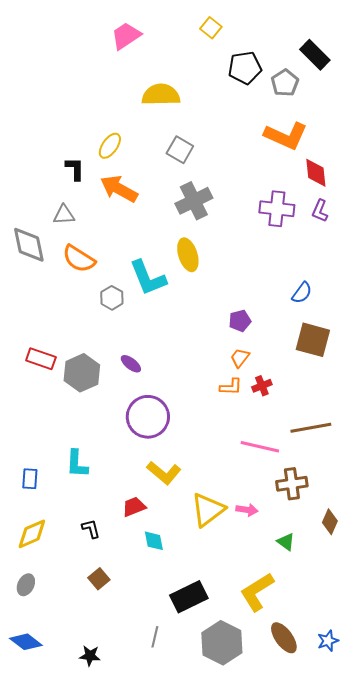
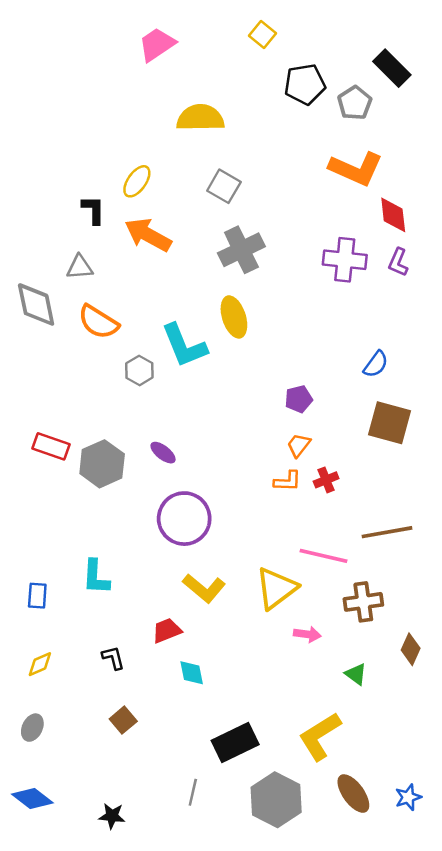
yellow triangle: (208, 510) -> (276, 588), moved
yellow diamond: (32, 534) -> (40, 664), size x0.7

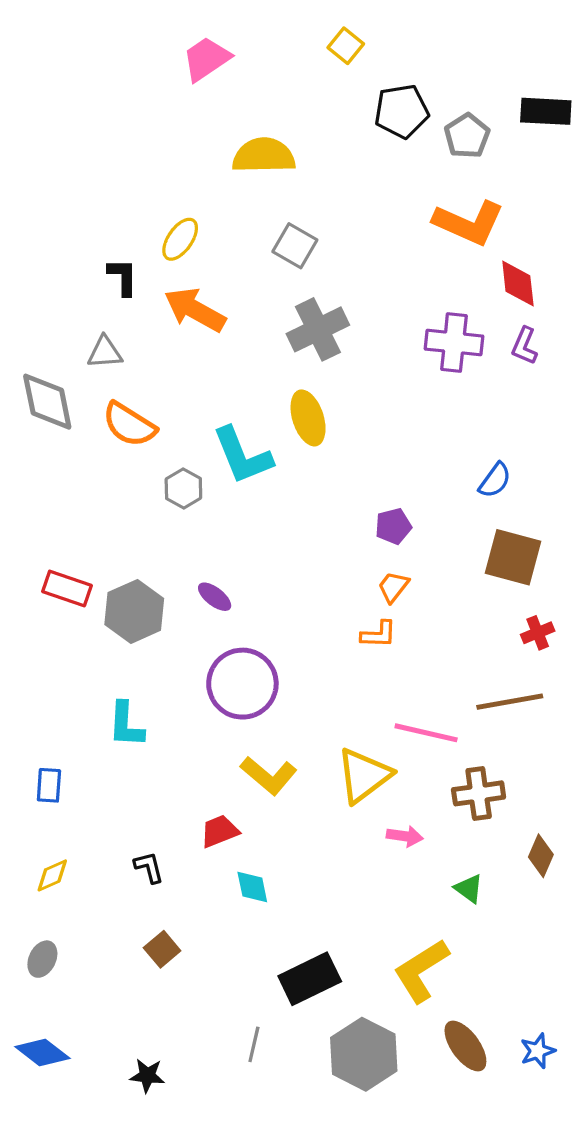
black rectangle: (392, 68) -> (546, 111), moved, turned -42
red cross: (326, 480) -> (538, 633), moved
cyan L-shape: (96, 577) -> (126, 725), moved

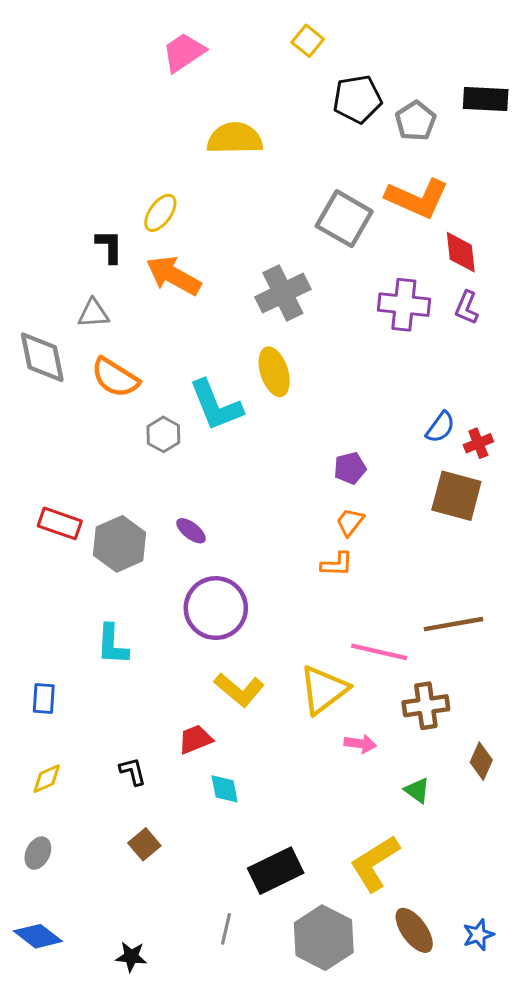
gray square: (295, 246) -> (344, 219), moved, size x1.4
red cross: (538, 633) -> (478, 443), moved

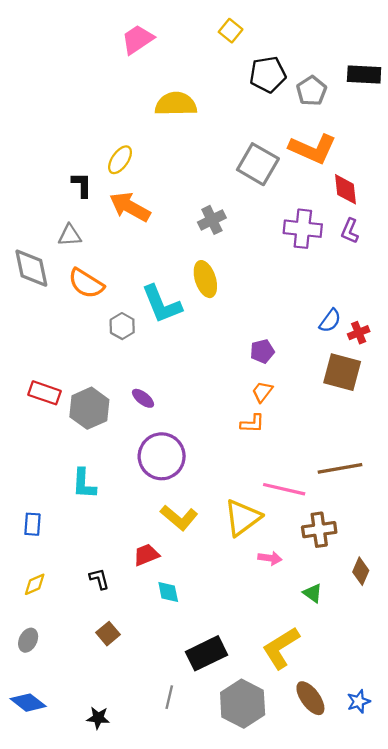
gray cross: (283, 293) -> (212, 220), size x0.7

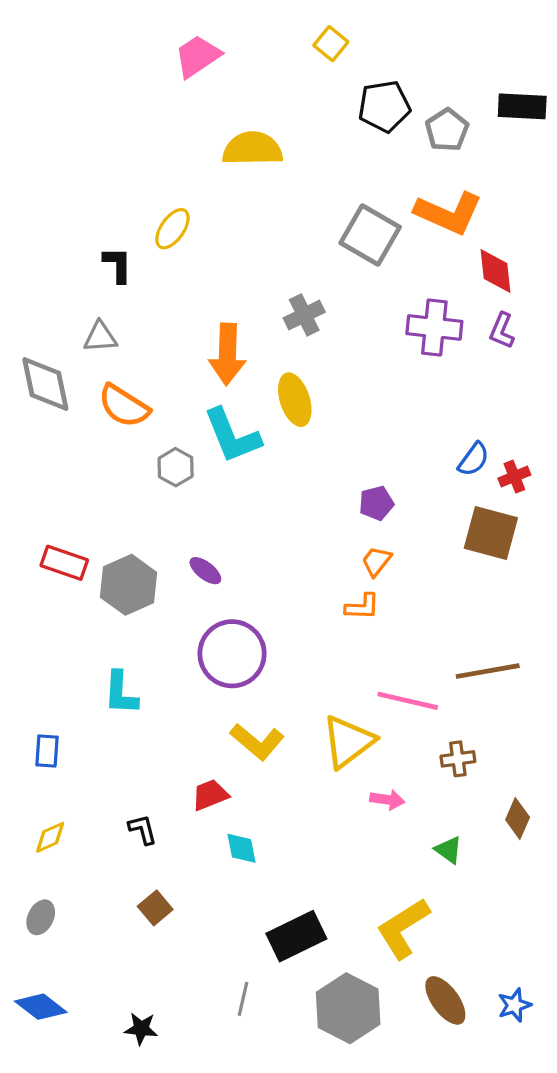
orange arrow: (130, 207) -> (227, 354), moved, turned -117
brown cross: (319, 530) -> (458, 759), size x0.7

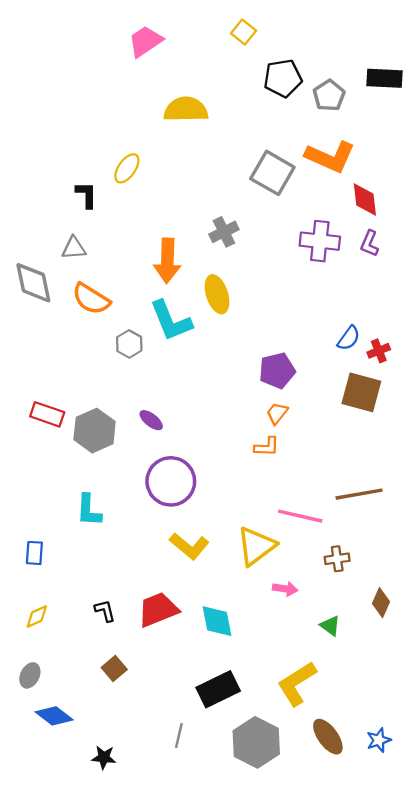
purple pentagon: (376, 503) -> (277, 370), size x1.4
red trapezoid: (210, 795) -> (158, 610), moved, size x1.5
cyan diamond: (241, 848) -> (217, 621), moved, size x1.4
blue diamond: (41, 1007) -> (54, 716), moved

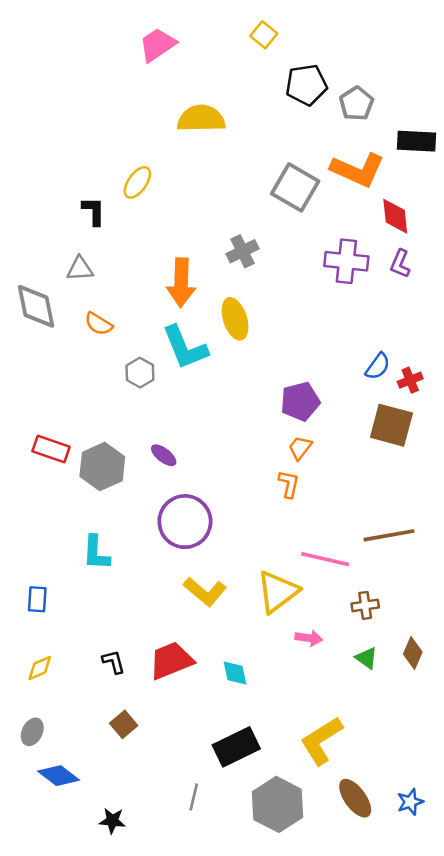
black rectangle: (384, 78) -> (416, 141), moved
orange semicircle: (91, 299) -> (99, 324), size x0.7
orange L-shape: (267, 447) -> (289, 484), turned -80
cyan diamond: (217, 621) -> (235, 673), size x0.7
green triangle: (330, 626) -> (366, 658), moved

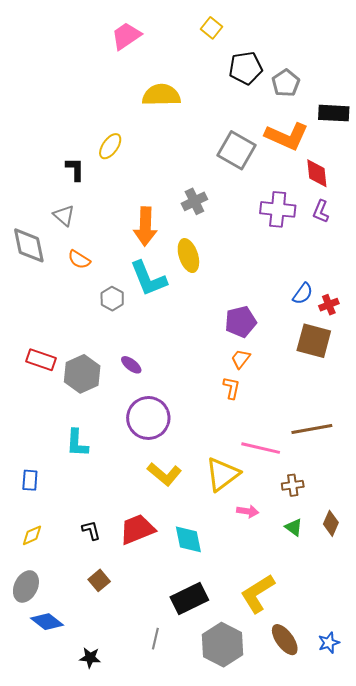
gray triangle: (80, 269) -> (64, 215), turned 45
cyan diamond: (235, 673) -> (188, 539), size x1.4
gray ellipse: (32, 732) -> (26, 586), size x1.4

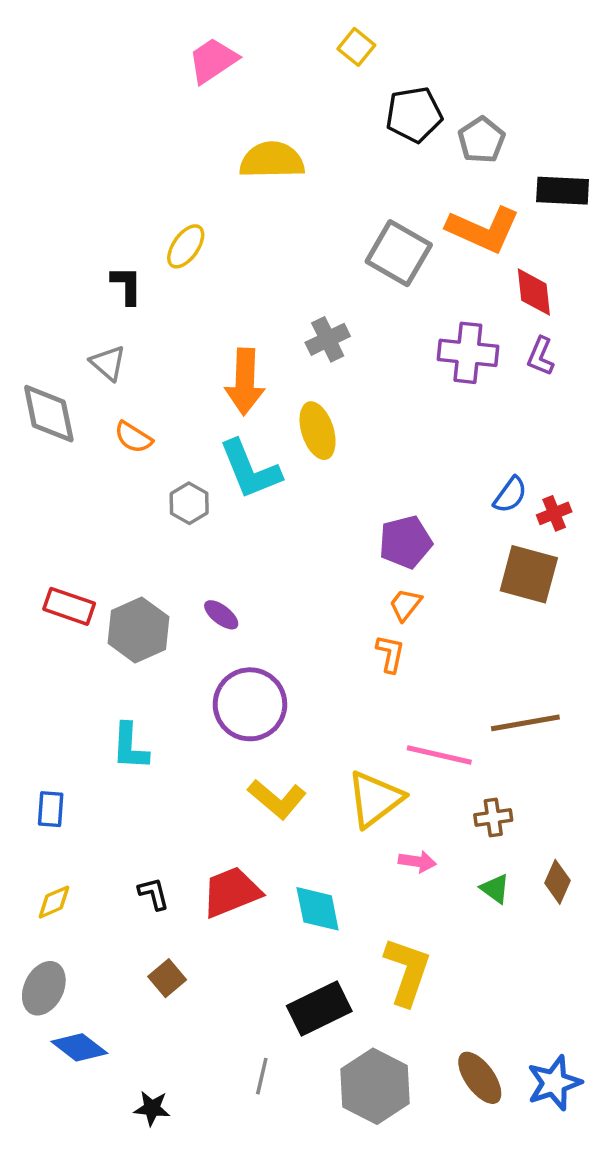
yellow L-shape: (258, 593) -> (407, 971), moved, turned 141
blue star: (329, 643) -> (554, 1083), size x1.5

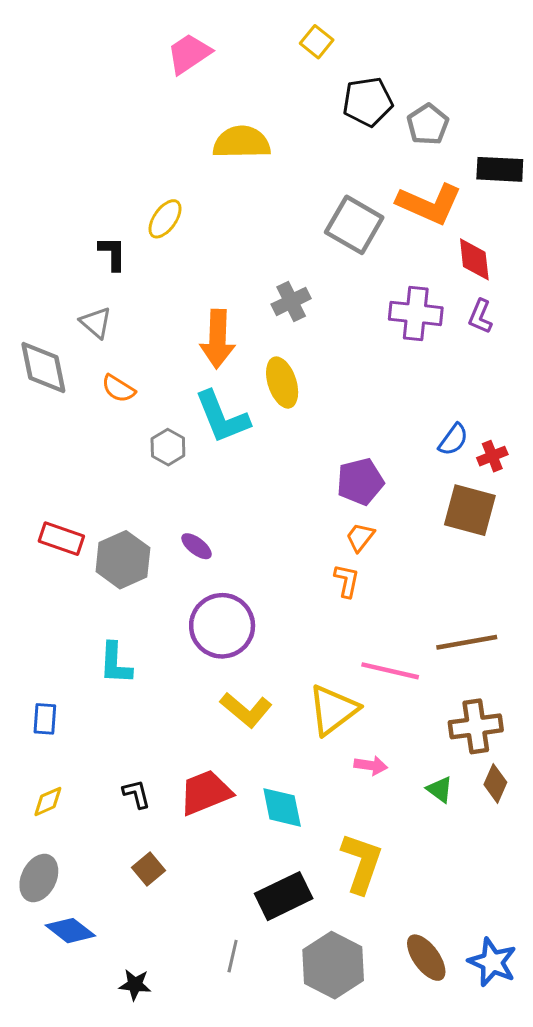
brown cross: (493, 818) -> (476, 726), moved, size x1.6
blue star: (554, 1083) -> (492, 962), turned -30

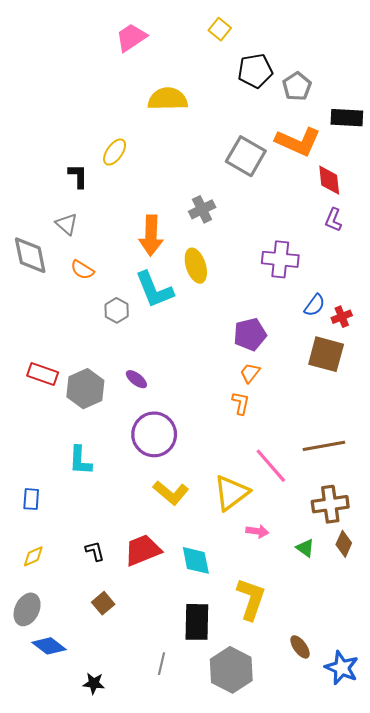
purple cross: (416, 313) -> (280, 259), moved
pink line: (390, 671) -> (271, 466), turned 36
black rectangle: (284, 896) -> (197, 622), turned -63
brown ellipse: (426, 958) -> (300, 647), moved, size x0.7

